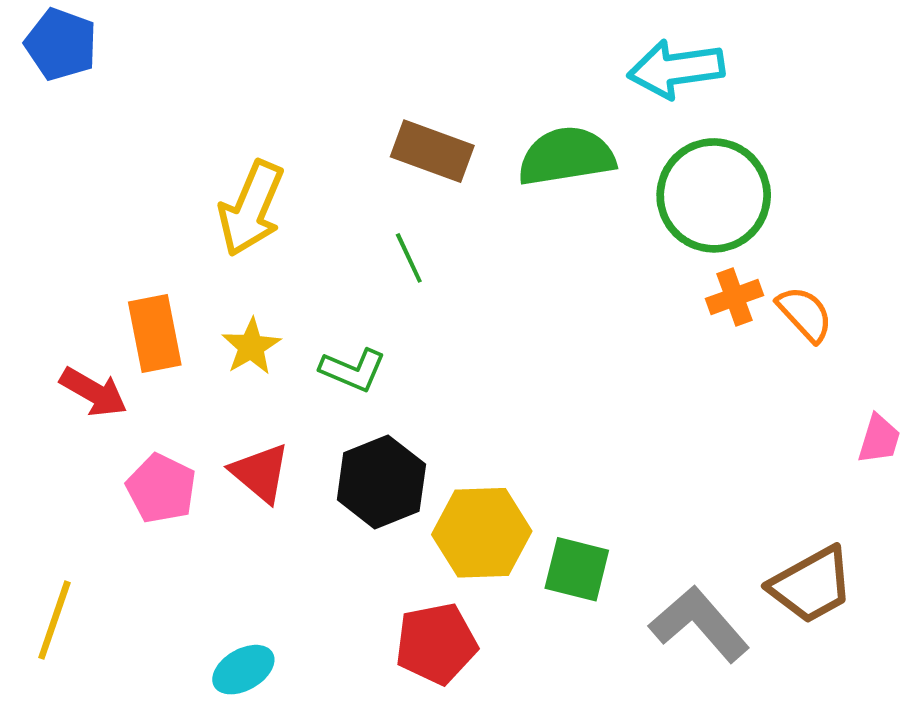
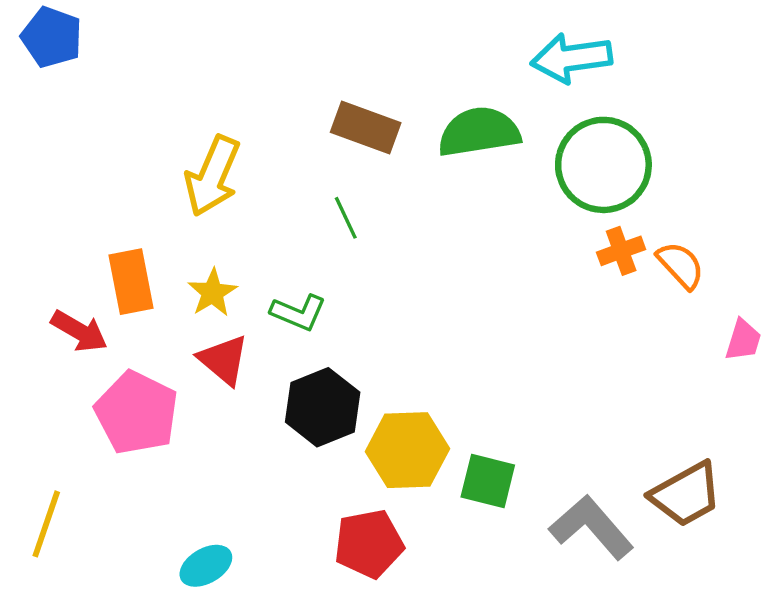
pink trapezoid: (879, 439) -> (743, 340), moved
red triangle: (260, 473) -> (224, 360), moved
pink pentagon: (161, 489) -> (137, 413), size x1.4

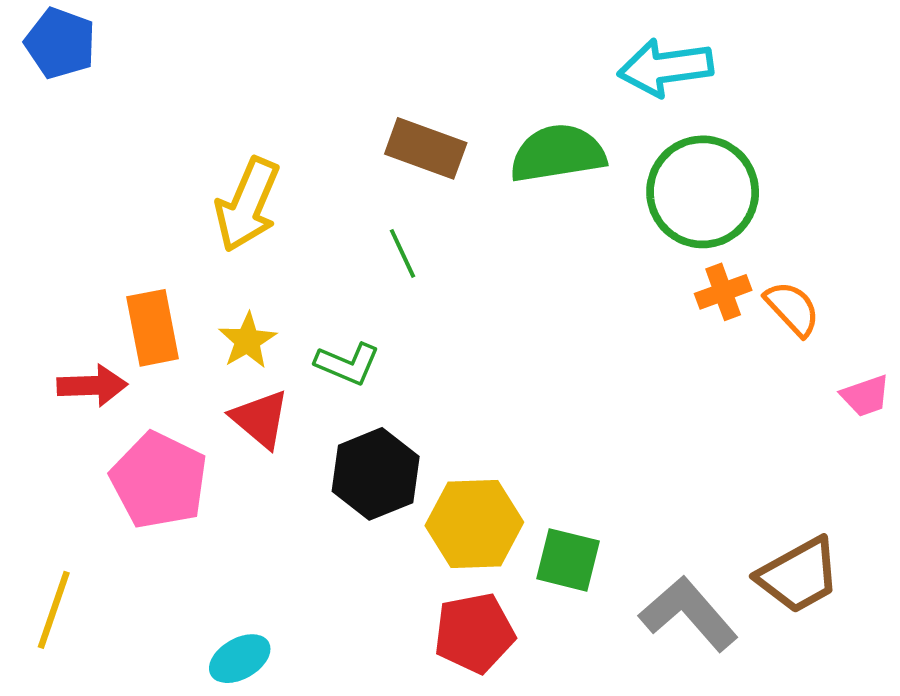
red arrow: (79, 331) -> (92, 386), turned -32
pink trapezoid: (743, 340) -> (865, 396), turned 54
red pentagon: (369, 544) -> (474, 633), moved

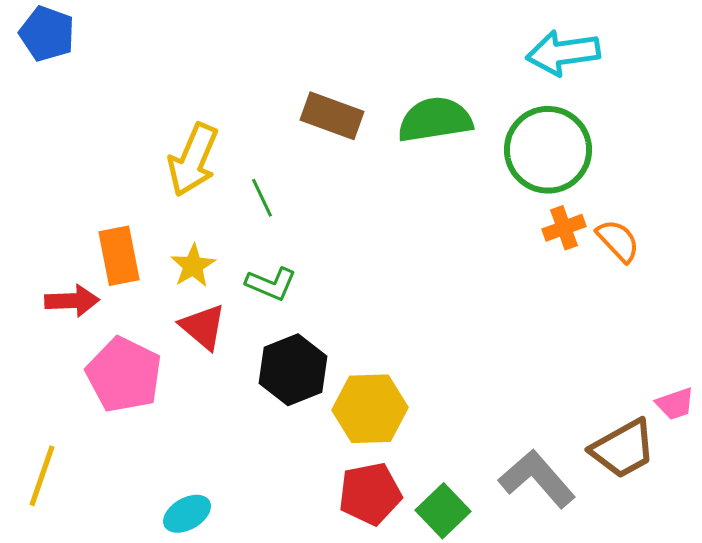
cyan arrow: (665, 68) -> (563, 53), moved
green line: (403, 253) -> (262, 198), moved
pink trapezoid: (865, 396) -> (675, 404), moved
green square: (568, 560) -> (443, 511), moved, turned 32

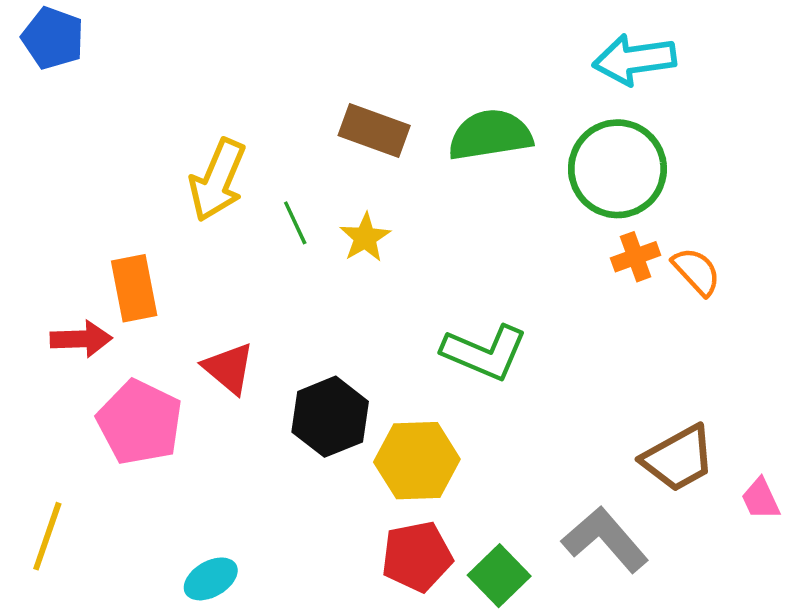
yellow star: (193, 266) -> (365, 238), moved
green L-shape: (271, 284) -> (485, 352), moved, size x1.5
pink trapezoid: (675, 404) -> (761, 499), moved, turned 84
brown trapezoid: (623, 449) -> (678, 458), moved

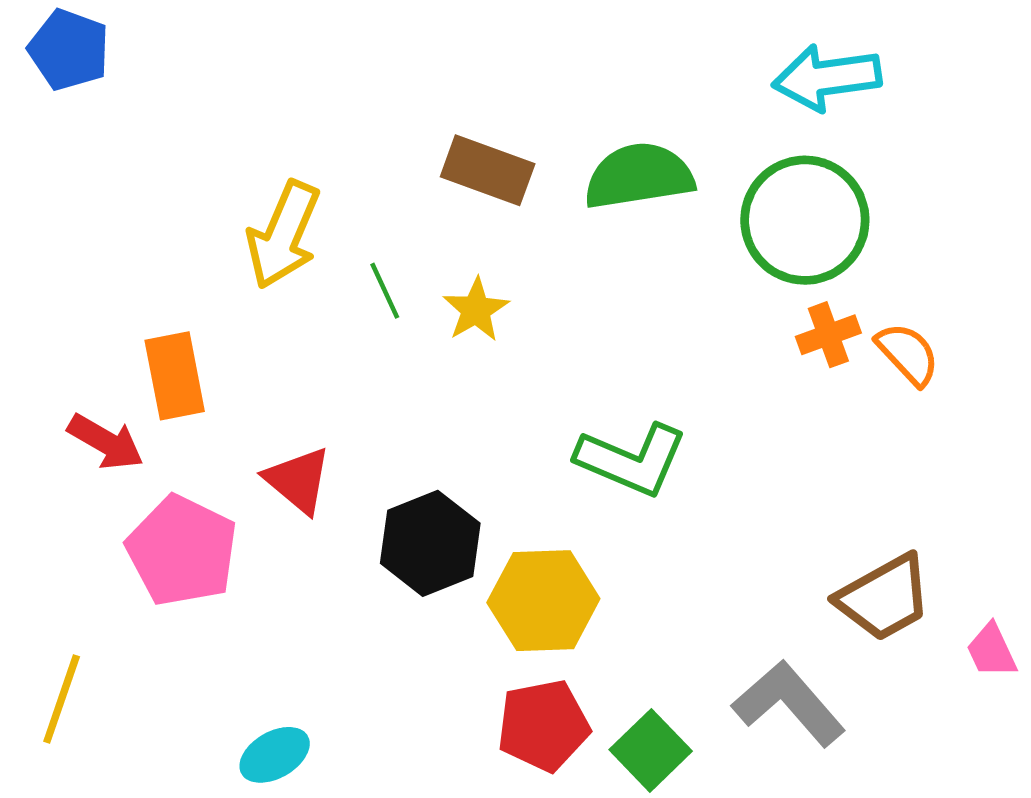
red arrow: (81, 339) -> (106, 442), turned 32

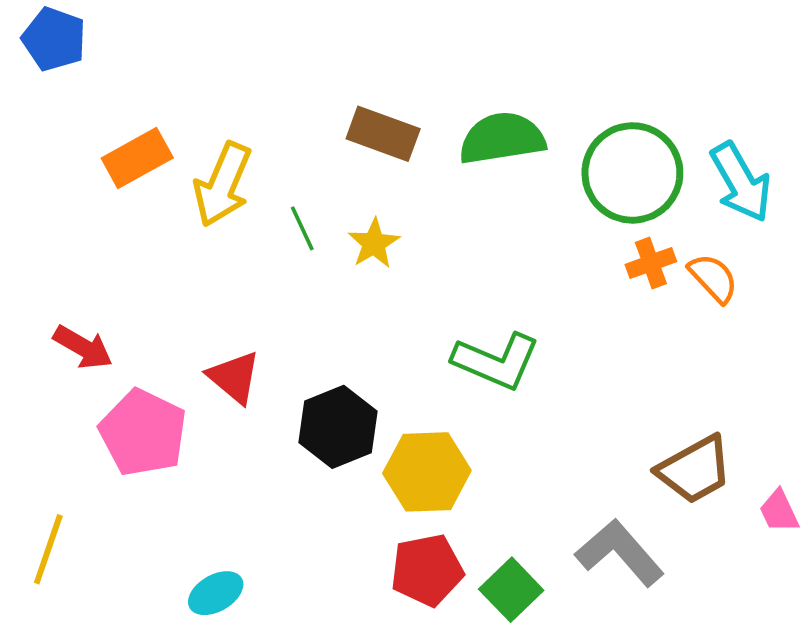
cyan arrow: (827, 78) -> (741, 182), moved, turned -112
orange rectangle: (175, 376) -> (137, 158), moved, turned 72

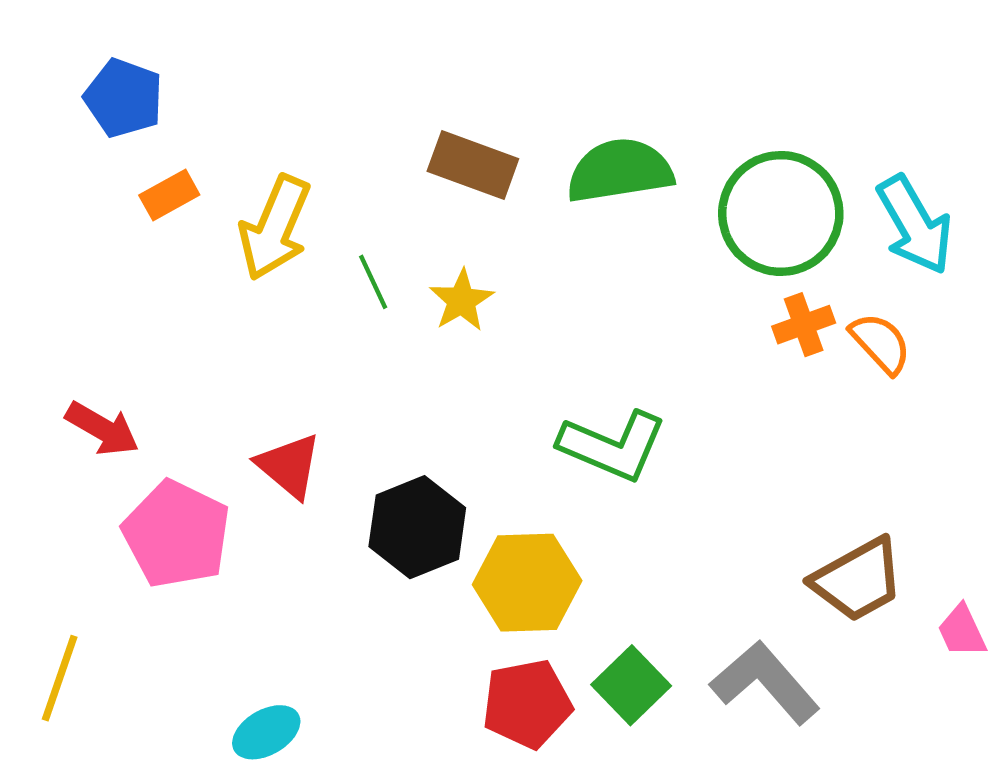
blue pentagon: (54, 39) -> (124, 98), moved
orange rectangle: (137, 158) -> (169, 195), size x0.7
green square: (511, 590) -> (631, 685), moved

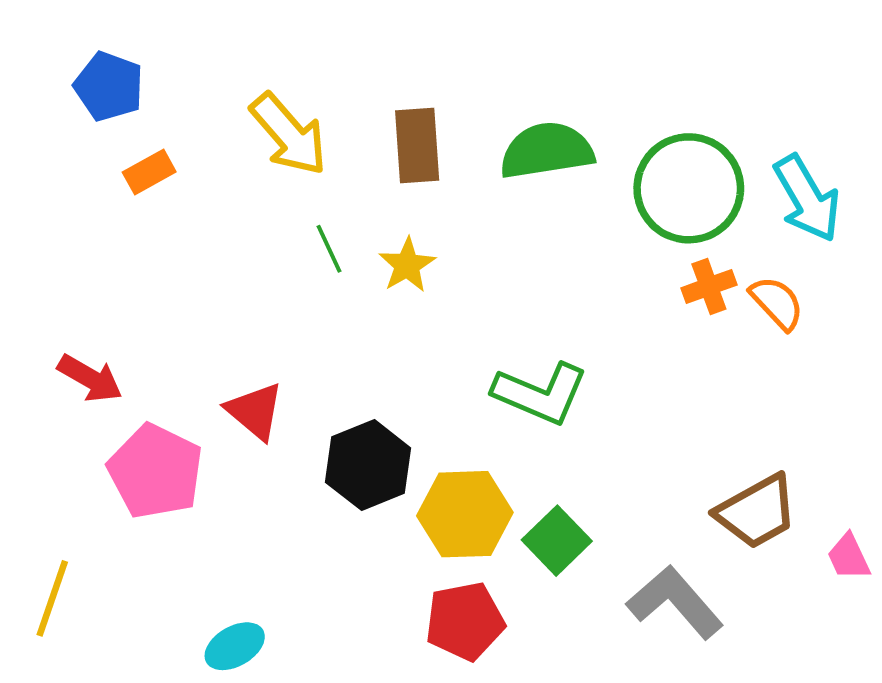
brown rectangle: (473, 165) -> (417, 146), turned 66
yellow arrow: (275, 228) -> (289, 134), moved, turned -64
green square: (631, 685) -> (557, 541), moved

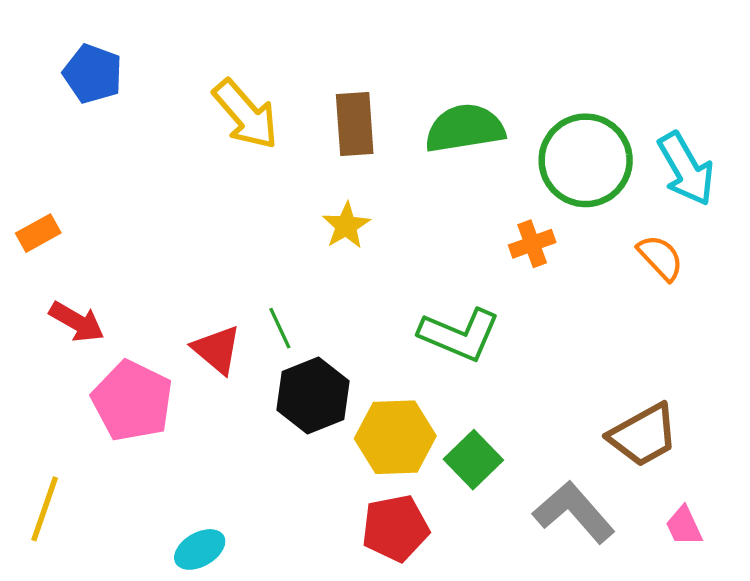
orange rectangle: (149, 172) -> (38, 233), moved
green line: (329, 249) -> (280, 328), moved
orange cross: (709, 286) -> (532, 244), moved
pink trapezoid: (849, 557) -> (684, 526), moved

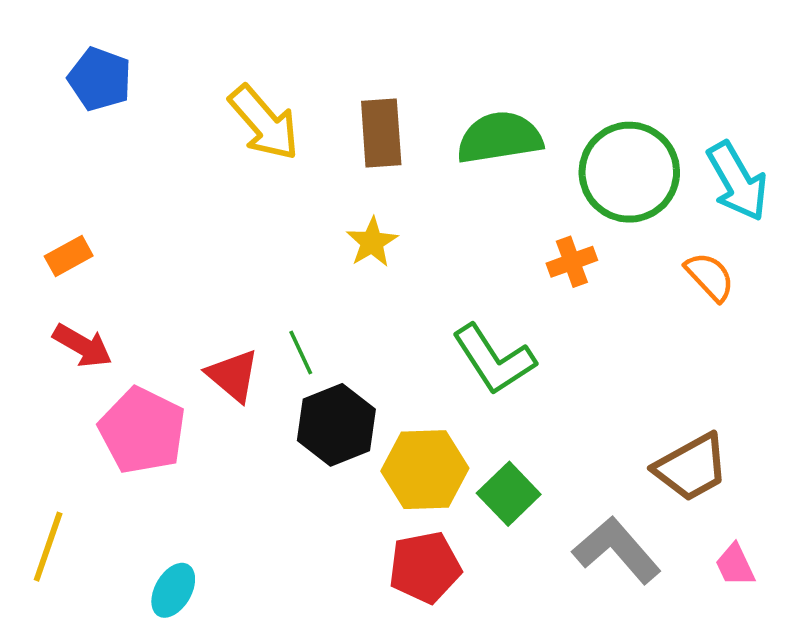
orange rectangle: (38, 233) -> (69, 256), moved
green L-shape: (459, 335) -> (494, 359), turned 34
cyan ellipse: (200, 549) -> (173, 590), moved, turned -30

